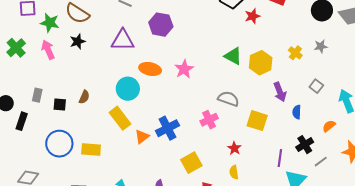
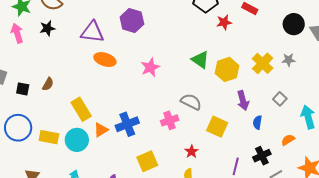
yellow cross: (295, 53) -> (263, 63), size x1.5
orange ellipse: (150, 69) -> (105, 60), moved
cyan circle: (128, 89) -> (77, 140), moved

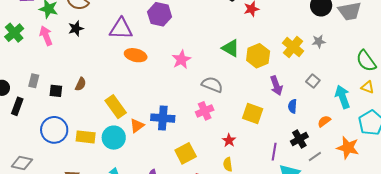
gray semicircle: (191, 102) -> (212, 85), moved
blue cross: (127, 124) -> (163, 118), turned 30

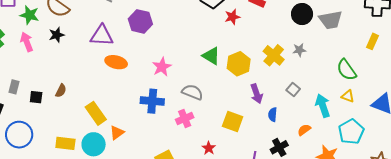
blue cross: (163, 118) -> (152, 101), moved
blue circle: (54, 130) -> (19, 135), moved

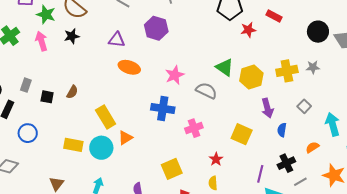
purple triangle: (102, 36) -> (117, 40), size x0.7
yellow cross: (274, 55) -> (287, 71), turned 35
gray semicircle: (192, 92) -> (206, 91), moved
blue circle: (19, 135) -> (28, 133), size x0.7

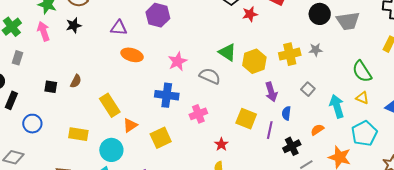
gray rectangle: (26, 85) -> (17, 58), moved
cyan circle: (101, 148) -> (111, 150), moved
yellow square: (172, 169) -> (161, 138), moved
purple line: (260, 174) -> (270, 130), moved

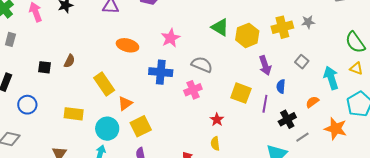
orange ellipse: (132, 55) -> (127, 45), moved
gray semicircle: (210, 76) -> (202, 65), moved
yellow square: (161, 138) -> (141, 126), moved

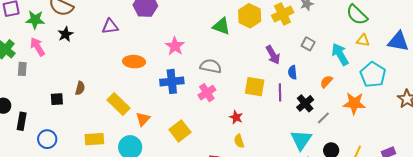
yellow hexagon: (247, 35) -> (250, 16), moved
gray rectangle: (10, 39) -> (22, 69), moved
yellow square: (141, 126) -> (180, 131), moved

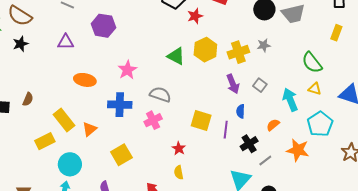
purple arrow: (273, 55) -> (233, 84), moved
orange triangle: (143, 119) -> (90, 129), moved
yellow rectangle: (94, 139) -> (45, 141), moved, turned -30

